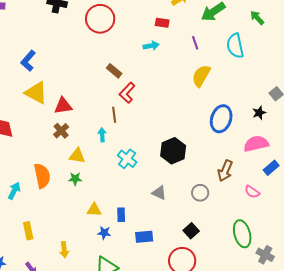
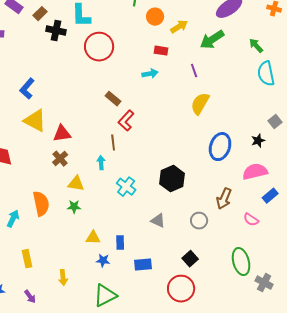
cyan semicircle: (235, 46) -> (266, 74), moved

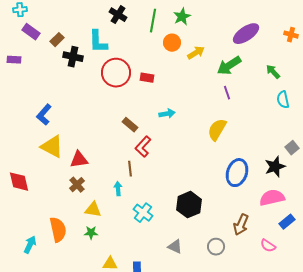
red rectangle: (161, 51) -> (147, 78), moved
purple line: (194, 71) -> (227, 93), moved
cyan arrow: (150, 74) -> (167, 114), moved
cyan semicircle: (266, 74) -> (283, 100), size x0.7
black star: (258, 141) -> (275, 167), size x1.5

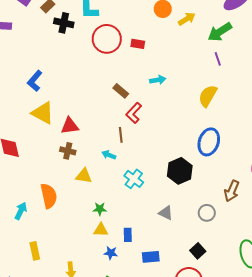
blue ellipse: (237, 173) -> (209, 142), moved
brown cross: (77, 185) -> (68, 151), turned -35
cyan arrow: (118, 189) -> (109, 155), turned -64
green star: (91, 233) -> (100, 209), moved

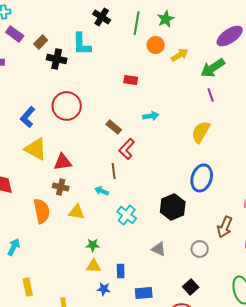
red circle: (107, 39) -> (67, 106), moved
orange semicircle: (49, 196) -> (42, 211), moved

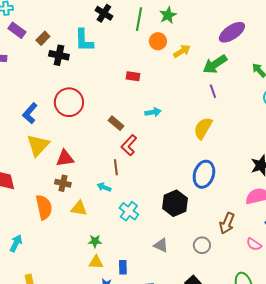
yellow triangle: (36, 149) -> (38, 145), turned 45

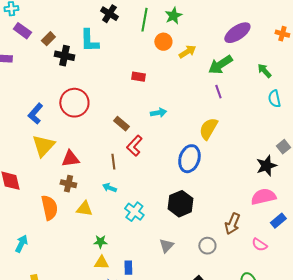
brown line: (116, 167) -> (113, 162), moved
blue ellipse: (204, 174) -> (189, 159), moved
gray triangle: (161, 245) -> (166, 246), turned 49

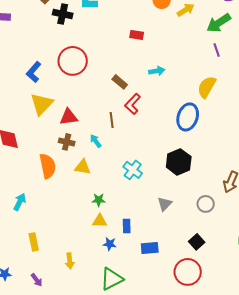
cyan arrow: (109, 188) -> (96, 141), moved, turned 32

